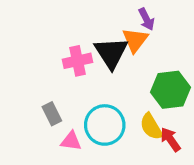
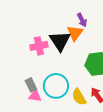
gray rectangle: (52, 114) -> (31, 85), moved
yellow semicircle: (151, 127) -> (79, 97), moved

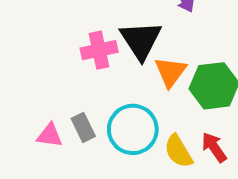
orange triangle: (75, 33) -> (170, 72), moved
pink triangle: (35, 96) -> (50, 135), moved

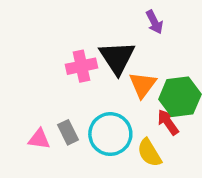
red arrow: (214, 147) -> (168, 122), moved

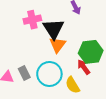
pink cross: (82, 66) -> (32, 20), moved
orange triangle: (143, 85) -> (57, 45), moved

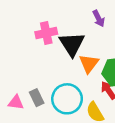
orange triangle: (57, 45) -> (89, 64), moved

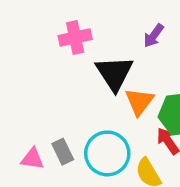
purple arrow: (99, 18) -> (154, 36), turned 63
pink cross: (46, 33) -> (75, 37), moved

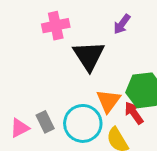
orange triangle: (139, 102) -> (108, 101), moved
pink triangle: (32, 159) -> (20, 128), turned -35

